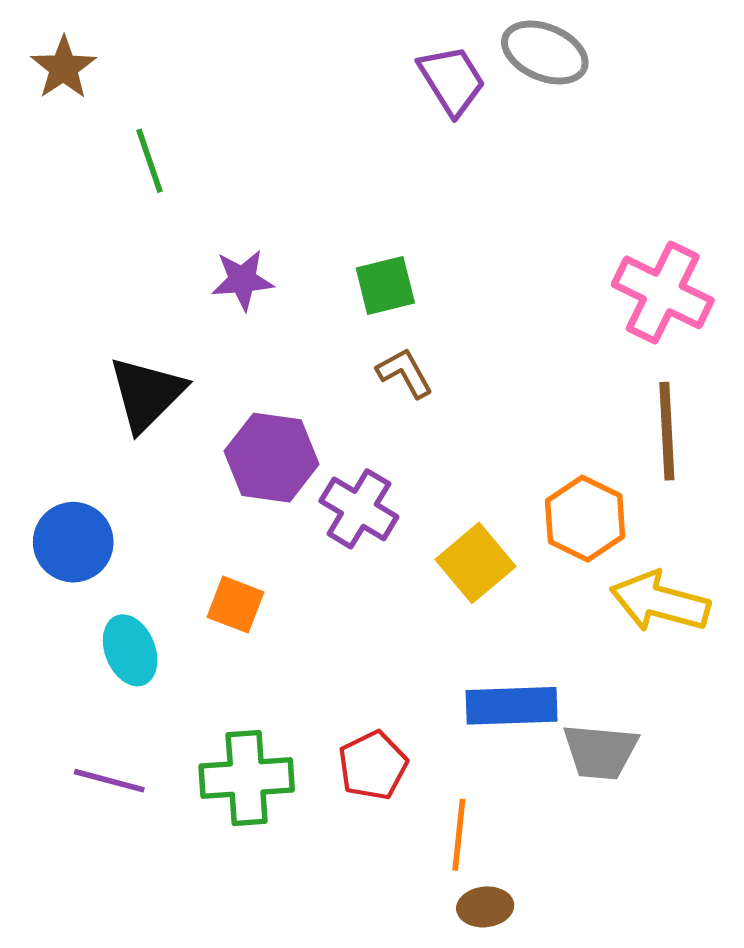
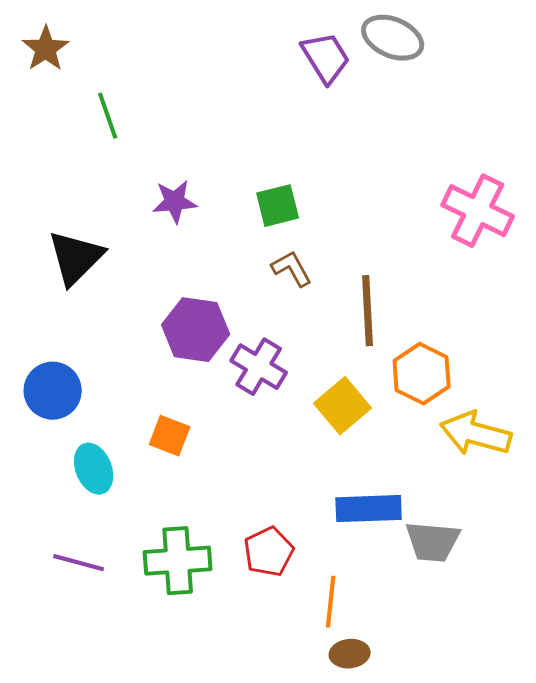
black triangle: (147, 394) -> (76, 258), moved
brown line: (667, 431) -> (368, 311), moved

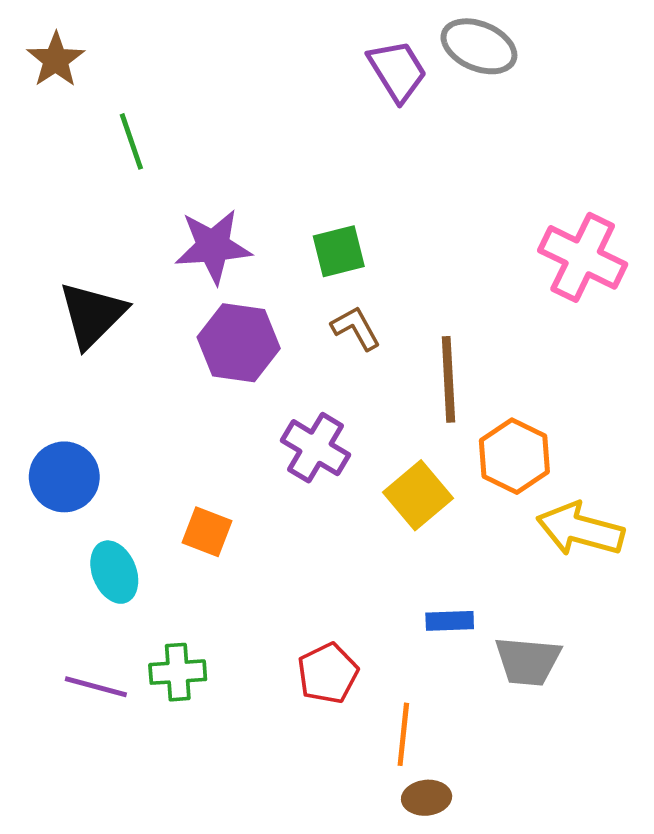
purple star: (175, 202) -> (213, 246), size x1.4
purple hexagon: (196, 330) -> (239, 343), moved
blue rectangle: (369, 509) -> (450, 621), size x0.6
green cross: (178, 561) -> (178, 672), moved, size x0.7

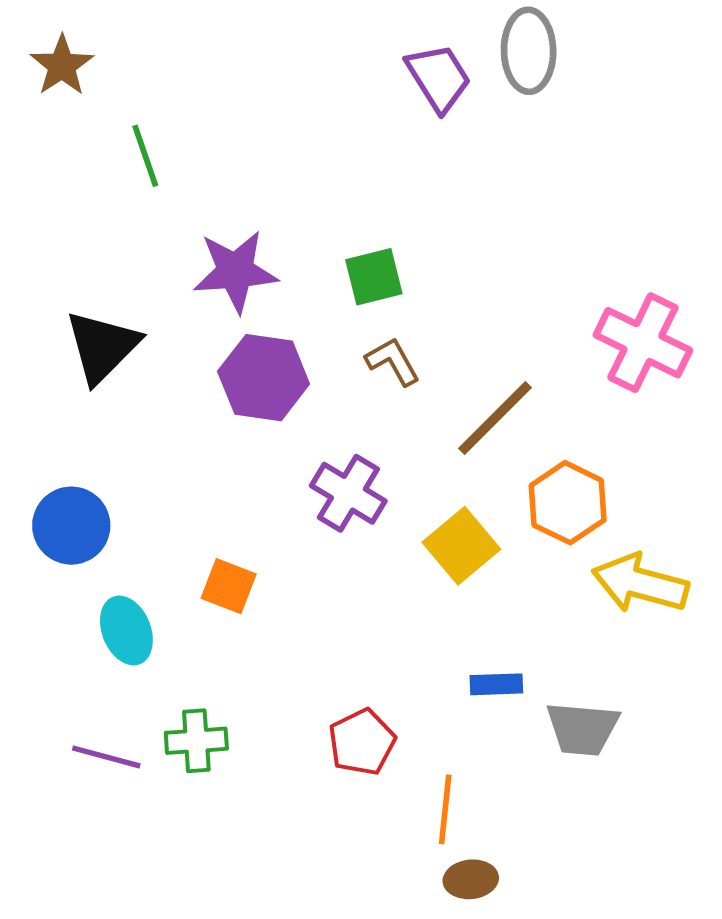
gray ellipse: (479, 46) -> (529, 51), turned 66
pink cross: (583, 257) -> (643, 343), moved
brown line: (448, 379) -> (495, 418), turned 48

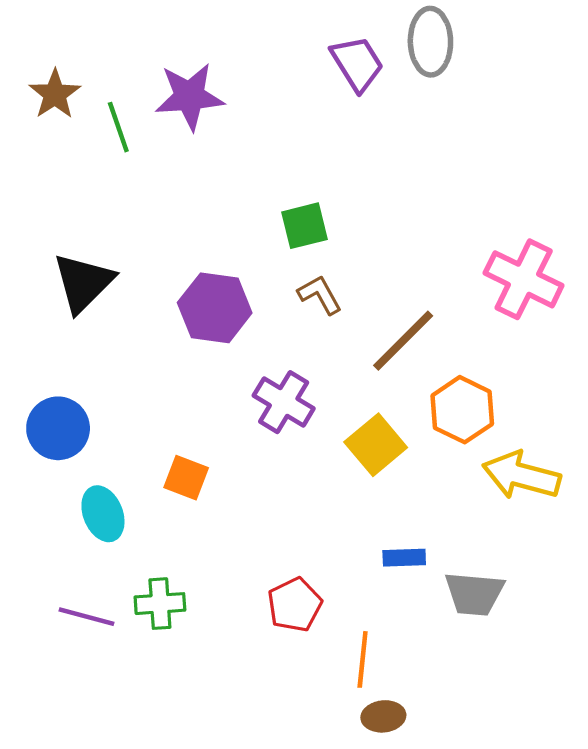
brown star: (62, 66) -> (55, 94), moved
purple star: (235, 271) -> (189, 96), moved

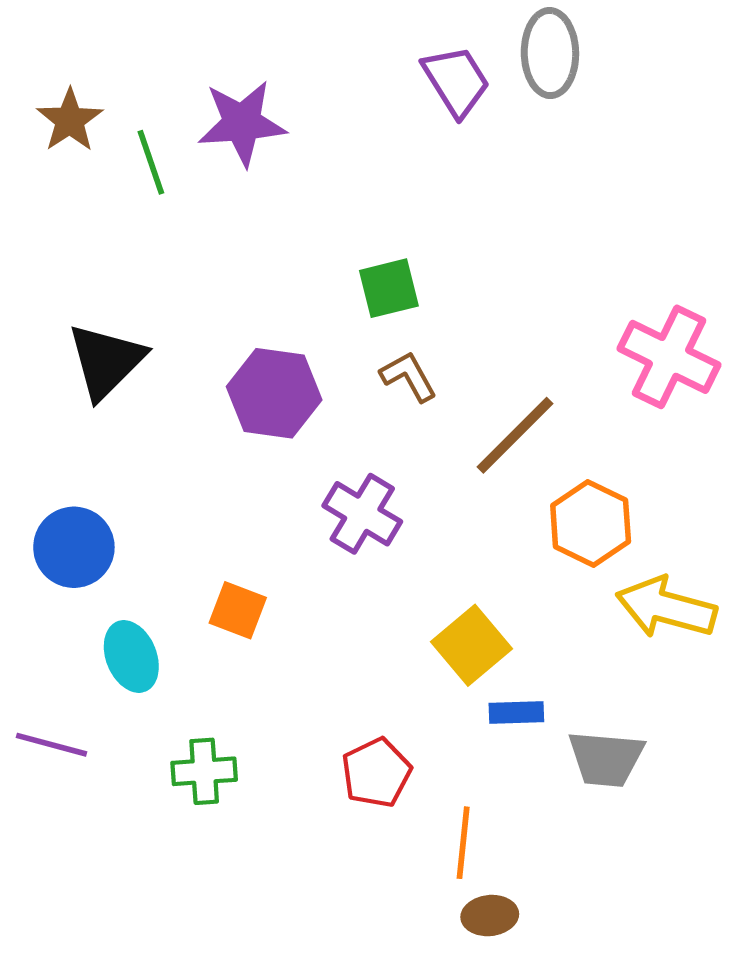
yellow square: (376, 445) -> (472, 645), moved
purple line: (87, 617) -> (51, 745), moved

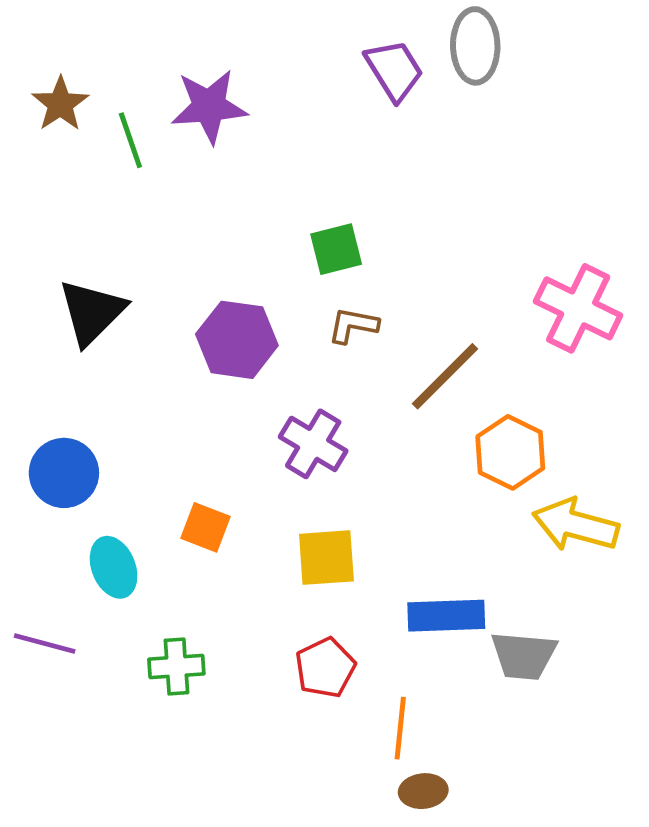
brown L-shape: (409, 376) -> (353, 325), turned -50
yellow square: (472, 645) -> (326, 558), moved, turned 36
blue rectangle: (516, 713) -> (446, 616), size x1.6

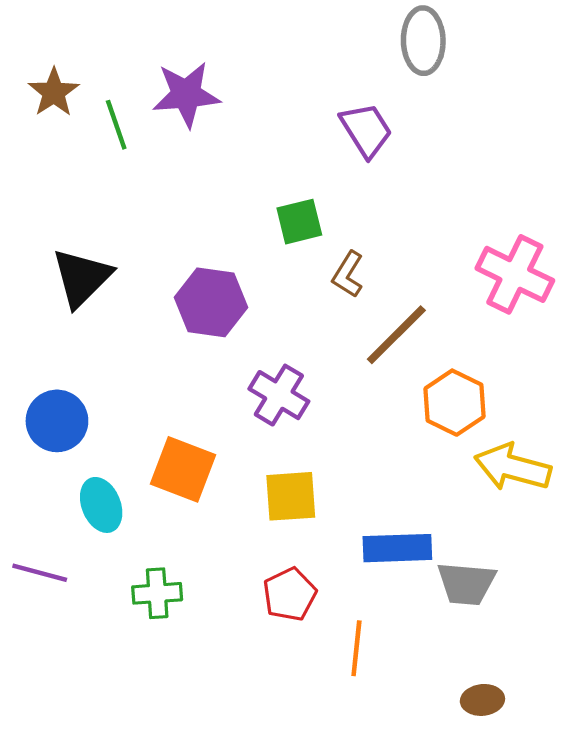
purple trapezoid: (394, 70) -> (366, 130), moved
brown L-shape: (353, 325) -> (348, 274), moved, turned -69
orange square: (205, 527) -> (183, 469), size x1.5
brown ellipse: (423, 791) -> (482, 700), moved

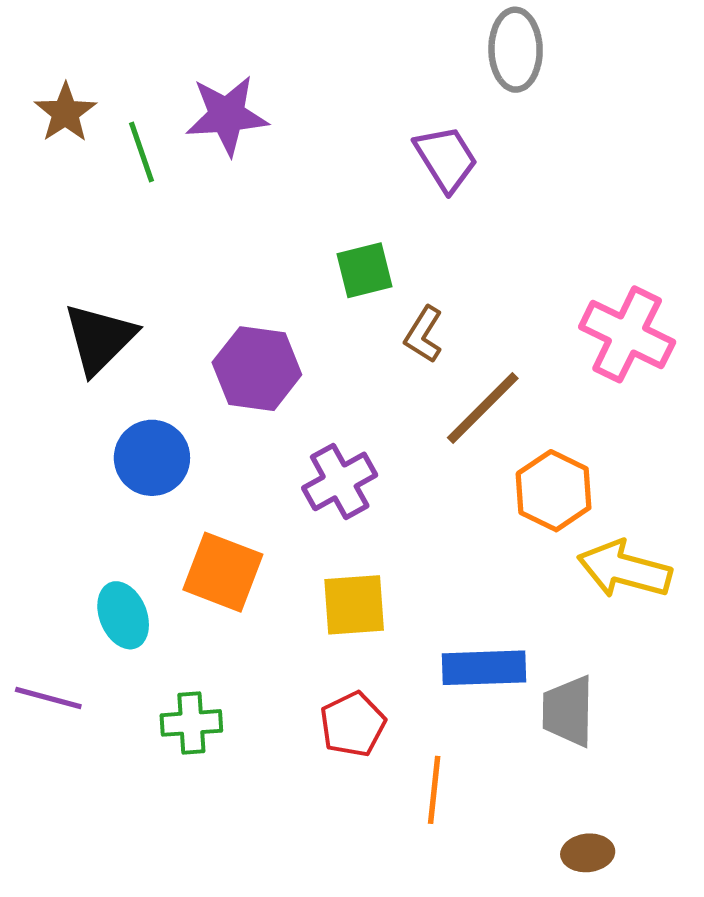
purple cross: (279, 395) -> (340, 481), turned 30
blue circle: (57, 421) -> (152, 458), moved
gray trapezoid: (466, 584) -> (568, 711), turned 86

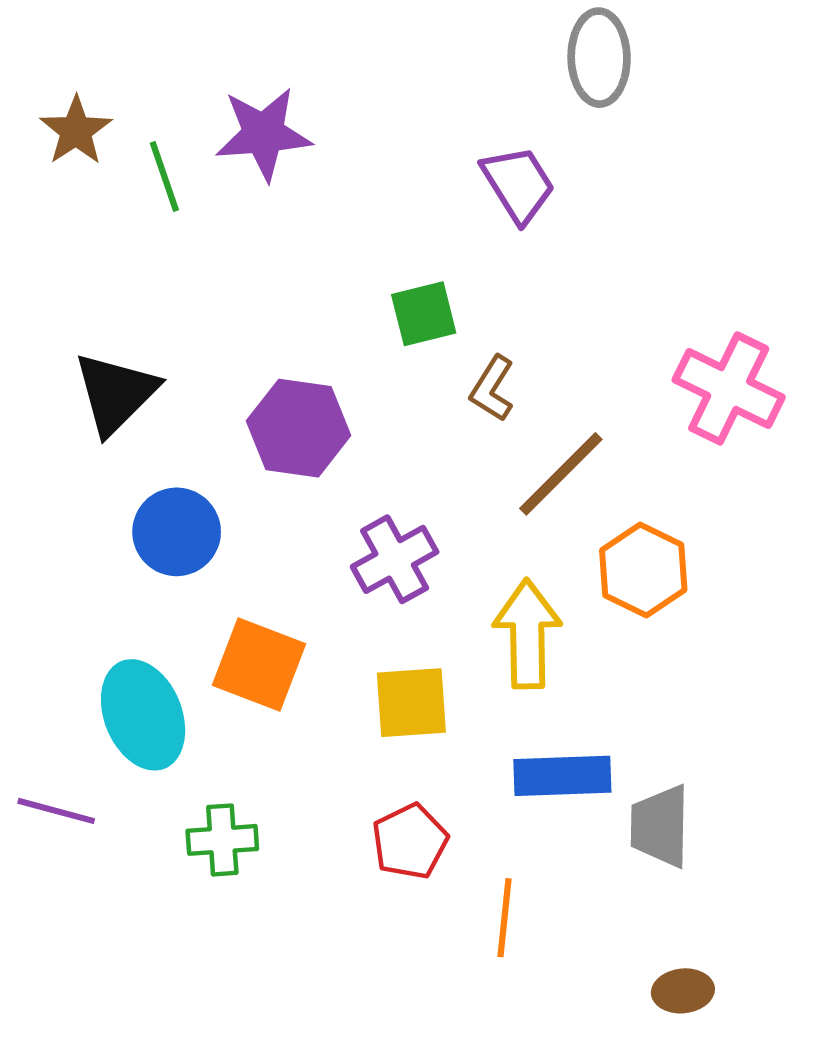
yellow arrow: (624, 569) -> (527, 634), moved, turned 74
cyan ellipse: (123, 615) -> (143, 715), size x1.4

